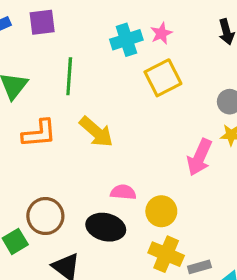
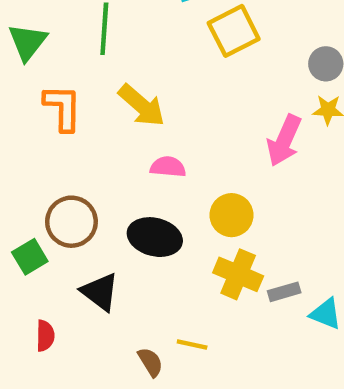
orange L-shape: (39, 133) -> (63, 108), turned -84
pink semicircle: (123, 192) -> (168, 167), moved

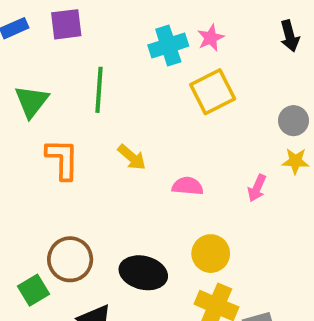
yellow arrow: (142, 105) -> (132, 157), size x0.7
pink arrow: (284, 141) -> (257, 188), size x0.6
pink semicircle: (168, 167) -> (188, 186), moved

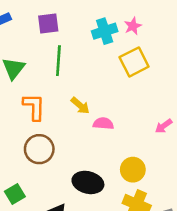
purple square: (66, 24) -> (48, 23), moved
pink semicircle: (188, 186) -> (103, 123), moved
pink arrow: (257, 188) -> (164, 126), turned 30
brown circle: (70, 259) -> (39, 149), moved

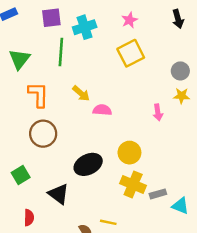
cyan cross: (105, 31) -> (85, 27), moved
pink arrow: (164, 126) -> (158, 112), turned -63
black ellipse: (88, 182) -> (88, 164), turned -40

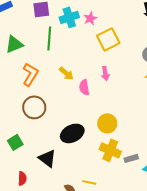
pink star: (129, 20) -> (90, 18), moved
green triangle: (19, 59) -> (14, 44), turned 30
orange L-shape: (38, 95) -> (30, 74), turned 30
pink semicircle: (102, 110) -> (84, 87), turned -105
pink arrow: (158, 112) -> (105, 73), moved

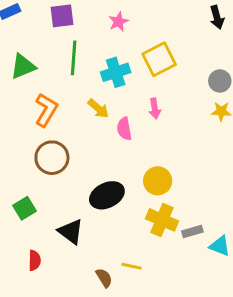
cyan cross: (69, 17) -> (116, 72), moved
pink star: (90, 18) -> (118, 22), moved

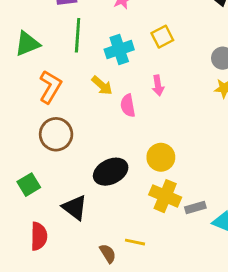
yellow square: (159, 59) -> (162, 37), size x0.7
red semicircle: (35, 260) -> (39, 236), size x1.4

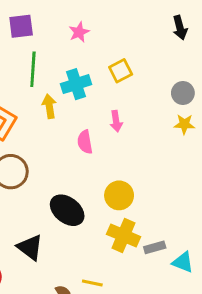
yellow arrow: (102, 85) -> (49, 106), moved, turned -140
black ellipse: (111, 172) -> (67, 210), turned 64

